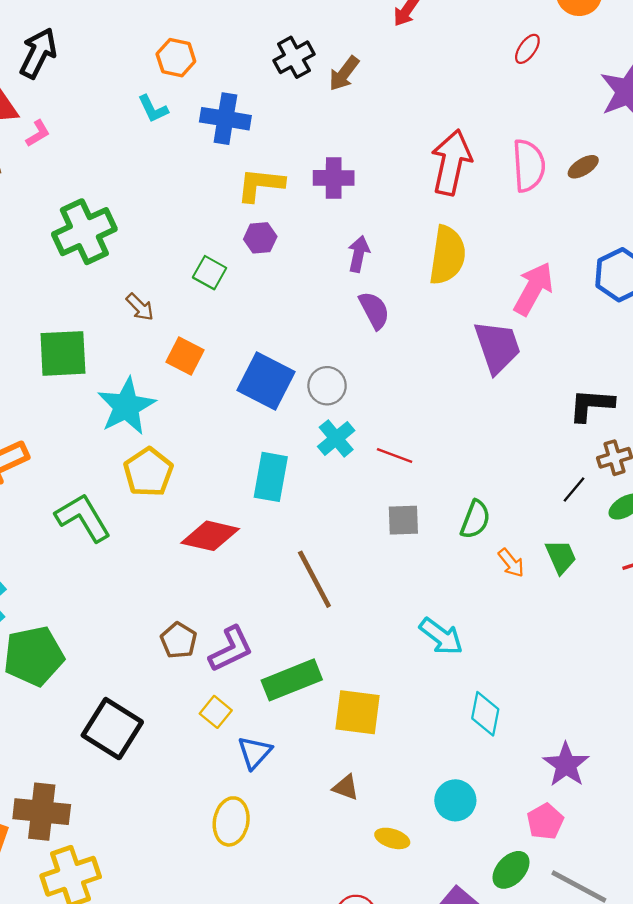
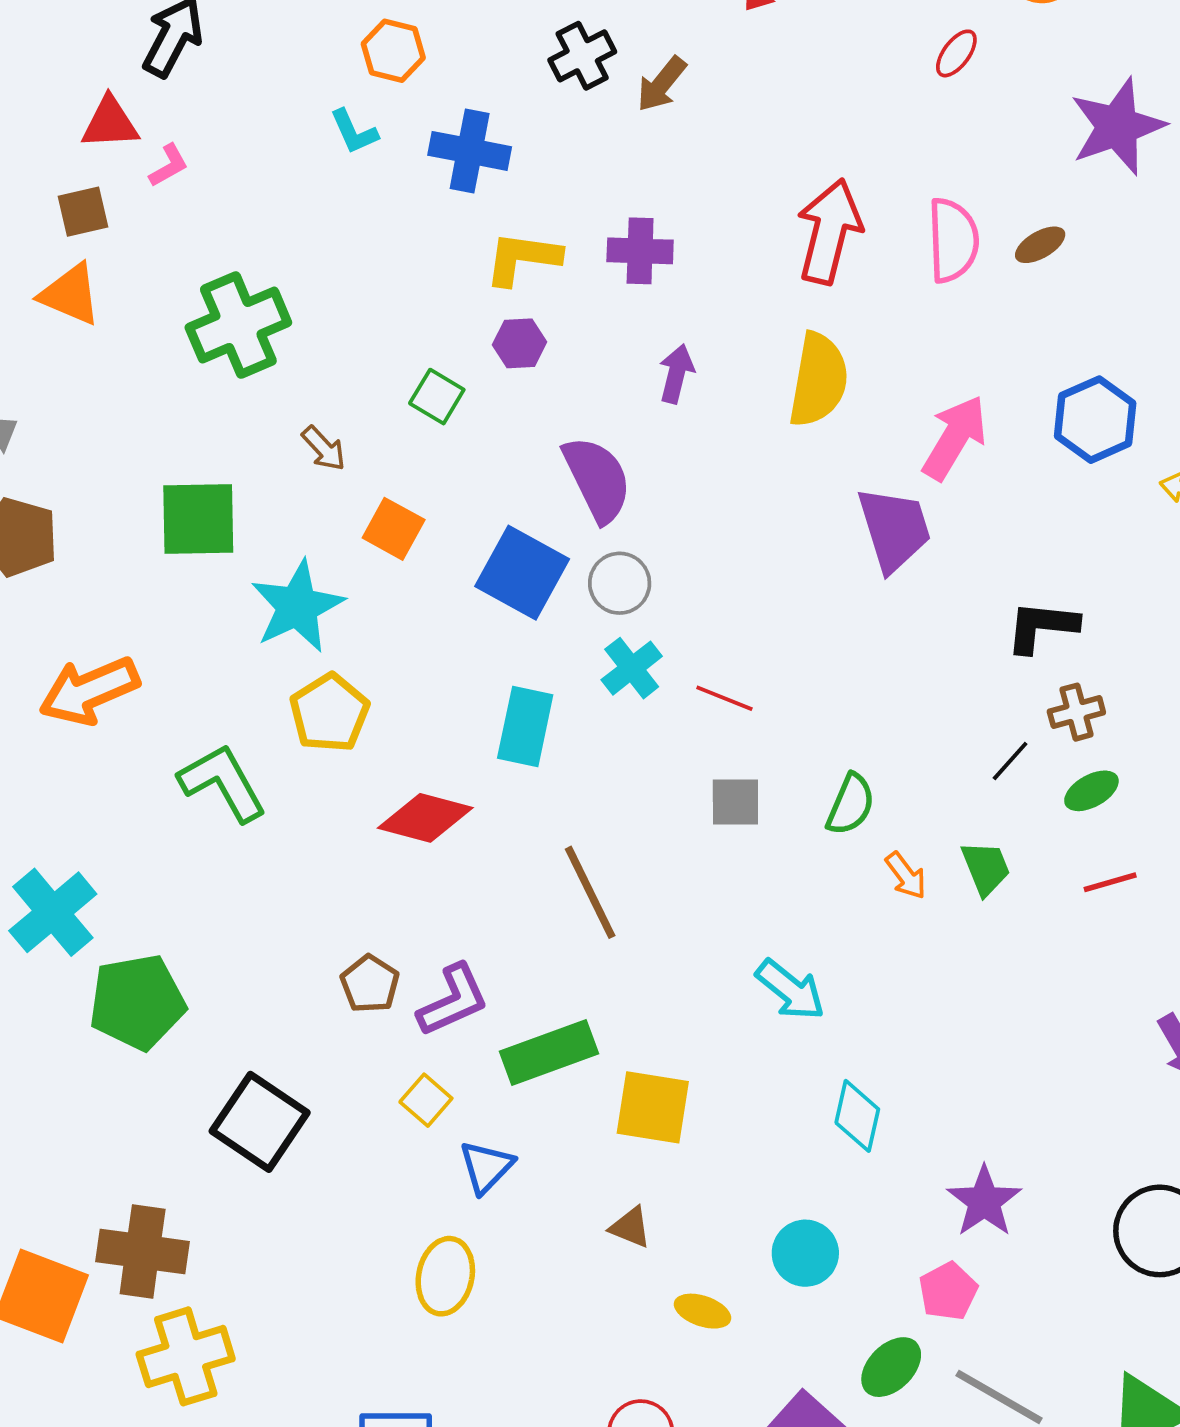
purple semicircle: (374, 310) -> (597, 479), moved, size x1.4

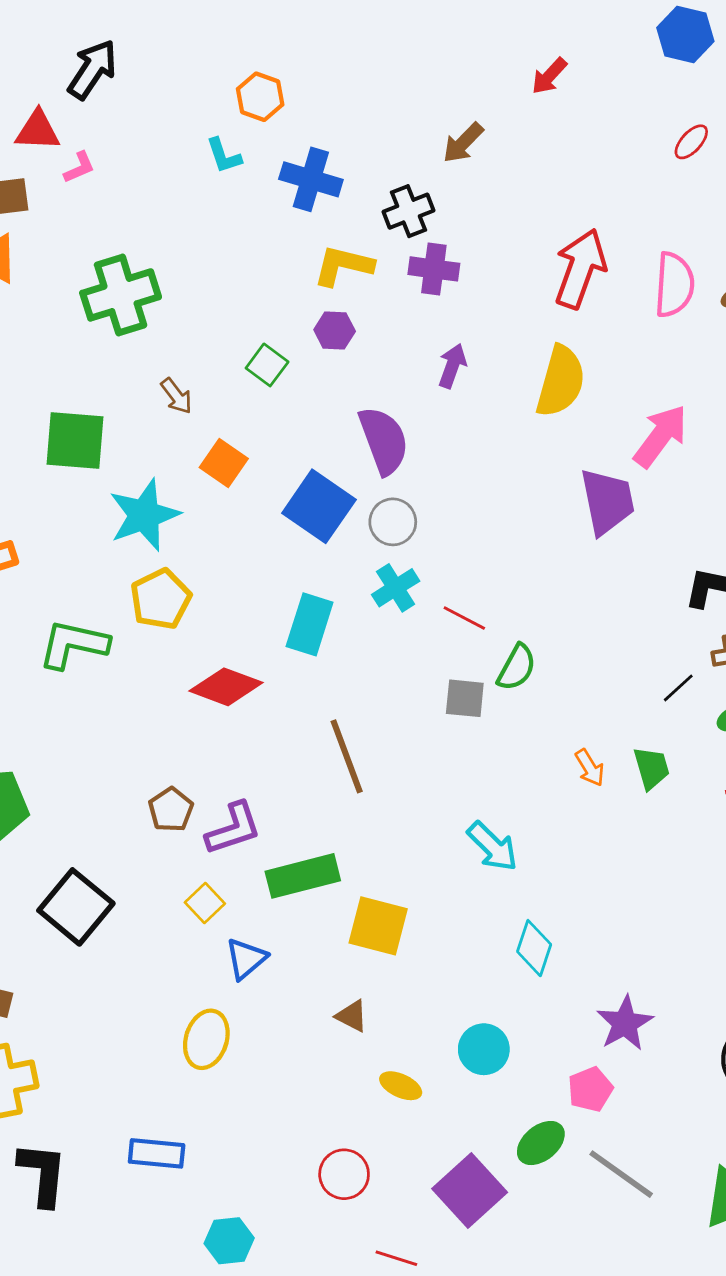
black cross: (582, 56) -> (408, 211), moved
green L-shape: (223, 783) -> (73, 644), turned -54
green semicircle: (851, 804) -> (517, 667), moved

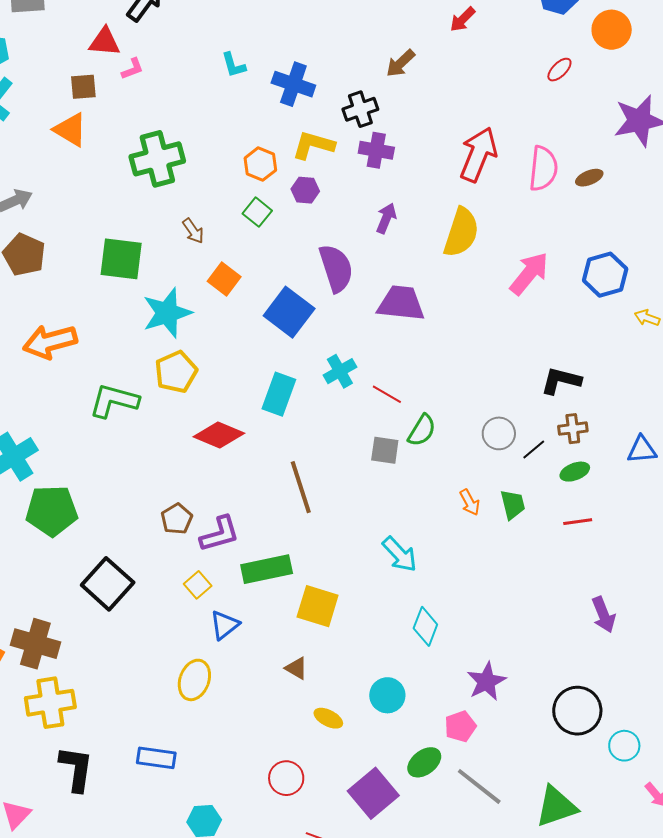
orange hexagon: (260, 97) -> (260, 164), moved
purple trapezoid: (607, 501) -> (401, 303), moved, turned -75
gray circle: (393, 522) -> (499, 433), moved

